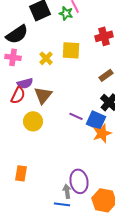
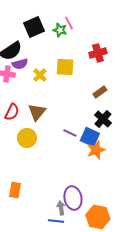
purple semicircle: (25, 83) -> (20, 64), moved

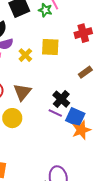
black cross: (103, 119) -> (61, 99), moved

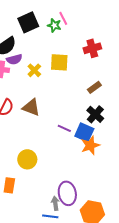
brown triangle: (22, 92) -> (31, 107), turned -48
black cross: (61, 99) -> (95, 114), moved
yellow circle: (12, 118) -> (27, 159), moved

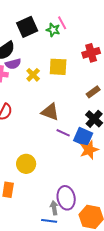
brown triangle: (31, 107) -> (50, 112), moved

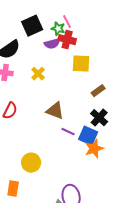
red cross: (91, 53) -> (67, 40), moved, turned 30
purple semicircle: (13, 64) -> (52, 44), moved
yellow square: (58, 67) -> (81, 64), moved

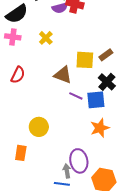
yellow square: (81, 64) -> (85, 60), moved
blue square: (88, 136) -> (96, 100), turned -30
orange star: (94, 149) -> (100, 128), moved

